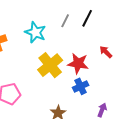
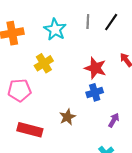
gray line: (65, 21) -> (88, 22), turned -32
yellow cross: (50, 65) -> (44, 63), moved, size x0.7

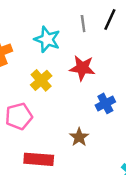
red star: (95, 68) -> (82, 68), moved

